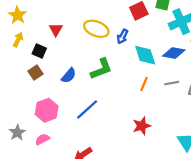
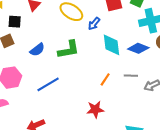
black square: (39, 51) -> (15, 22), turned -32
orange line: (144, 84) -> (105, 79), moved

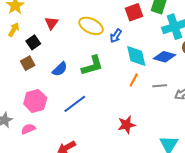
black square: (15, 22) -> (33, 42), turned -32
orange line: (105, 79) -> (134, 80), moved

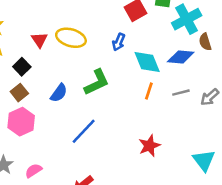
yellow ellipse: (91, 26) -> (71, 38), moved
pink hexagon: (35, 101) -> (21, 122), moved

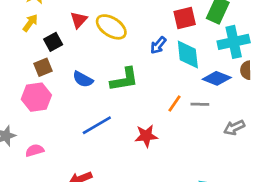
cyan diamond: (147, 62) -> (188, 55), moved
blue semicircle: (59, 93) -> (83, 79), turned 66
gray line: (181, 93) -> (200, 104), moved
red star: (149, 146) -> (146, 136), moved

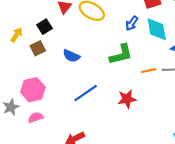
yellow arrow: (30, 23) -> (17, 35), moved
green L-shape: (124, 79) -> (121, 55), moved
pink hexagon: (36, 97) -> (33, 90), moved
orange line: (175, 104) -> (149, 71), turned 48

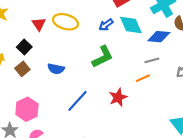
blue arrow: (132, 23) -> (106, 25), turned 32
orange line: (149, 71) -> (143, 78), moved

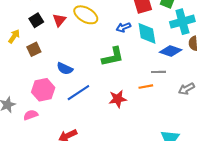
red triangle: (39, 24) -> (59, 20), moved
black square: (24, 47) -> (36, 20), moved
blue semicircle: (56, 69) -> (65, 69), moved
pink hexagon: (27, 109) -> (43, 90), moved

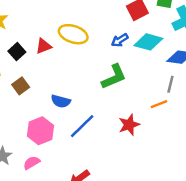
red triangle: (59, 20) -> (44, 46), turned 40
cyan diamond: (147, 33) -> (148, 42), turned -55
gray line: (158, 72) -> (170, 84), turned -64

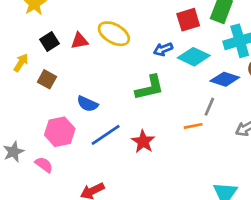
brown square: (21, 86) -> (47, 79), turned -35
red star: (129, 125) -> (143, 142), moved, turned -30
pink semicircle: (32, 163) -> (44, 165), turned 56

